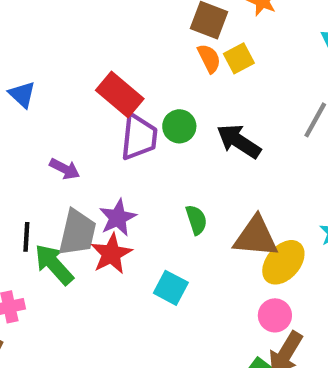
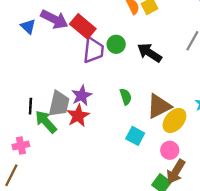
purple arrow: (65, 169) -> (54, 19), moved, size x1.6
brown triangle: (256, 237) -> (159, 106), turned -32
cyan square: (171, 288) -> (135, 136), moved

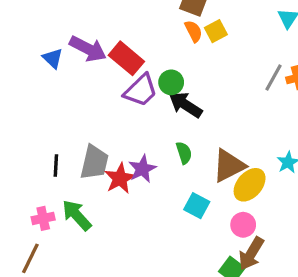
purple trapezoid: (94, 50) -> (141, 90), turned 40
black arrow: (149, 53) -> (186, 105), moved
purple star: (82, 95) -> (142, 169), moved
green arrow: (46, 122) -> (77, 215), moved

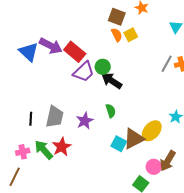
blue triangle: (53, 58) -> (29, 52), size x1.5
brown triangle: (229, 166) -> (134, 139), moved
red star: (120, 178) -> (62, 147), moved
pink circle: (243, 225) -> (154, 167), moved
brown arrow: (251, 254) -> (168, 161), moved

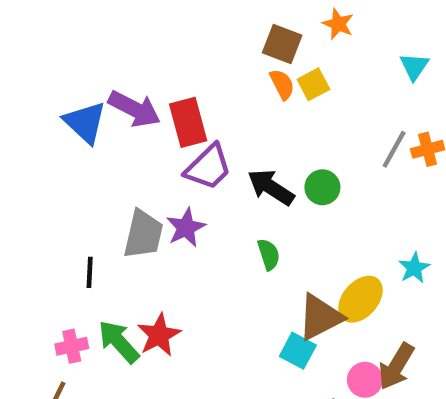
red rectangle: (75, 52) -> (188, 122), turned 35
green circle: (103, 67) -> (322, 187), moved
gray trapezoid: (55, 117) -> (143, 234), moved
purple star: (85, 121) -> (186, 228), moved
cyan square: (119, 144) -> (298, 351), moved

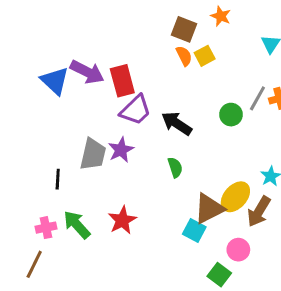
green circle: (322, 187) -> (231, 115), moved
red star: (159, 335) -> (122, 220), moved
brown arrow: (396, 366) -> (259, 211), moved

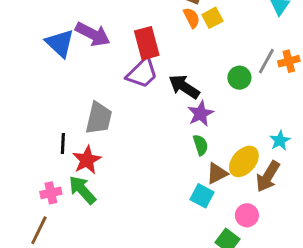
red rectangle: (122, 81) -> (147, 43), moved
purple star: (121, 150) -> (201, 114), moved
green semicircle: (175, 167) -> (201, 145), moved
brown triangle: (209, 209) -> (217, 173), size x0.7
red star: (122, 220) -> (87, 160), moved

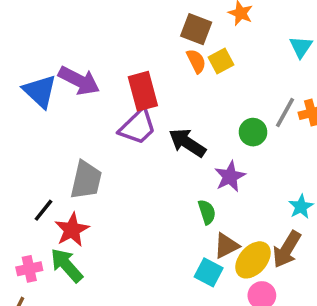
purple star: (201, 114) -> (230, 176), moved
black line: (63, 143) -> (43, 210), turned 36
yellow ellipse: (244, 161) -> (253, 260), moved

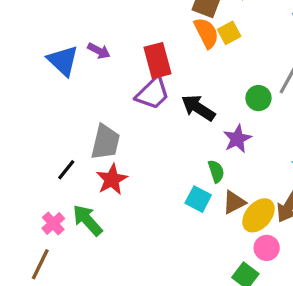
orange semicircle: (196, 61) -> (206, 33), size x1.4
purple arrow: (79, 81) -> (99, 51), size x0.6
red star: (72, 230) -> (112, 179), moved
pink cross: (29, 269) -> (53, 223), turned -30
cyan square: (209, 272) -> (198, 199), moved

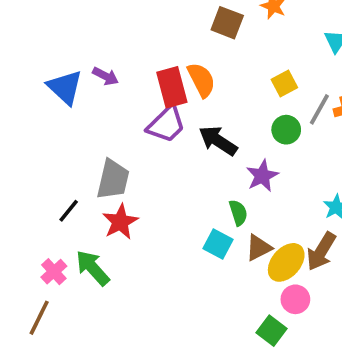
orange semicircle: (206, 33) -> (201, 80), moved
yellow square: (229, 33) -> (284, 84), moved

